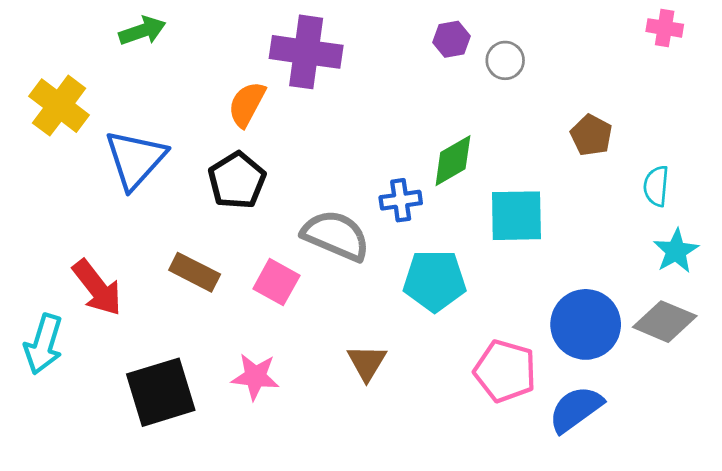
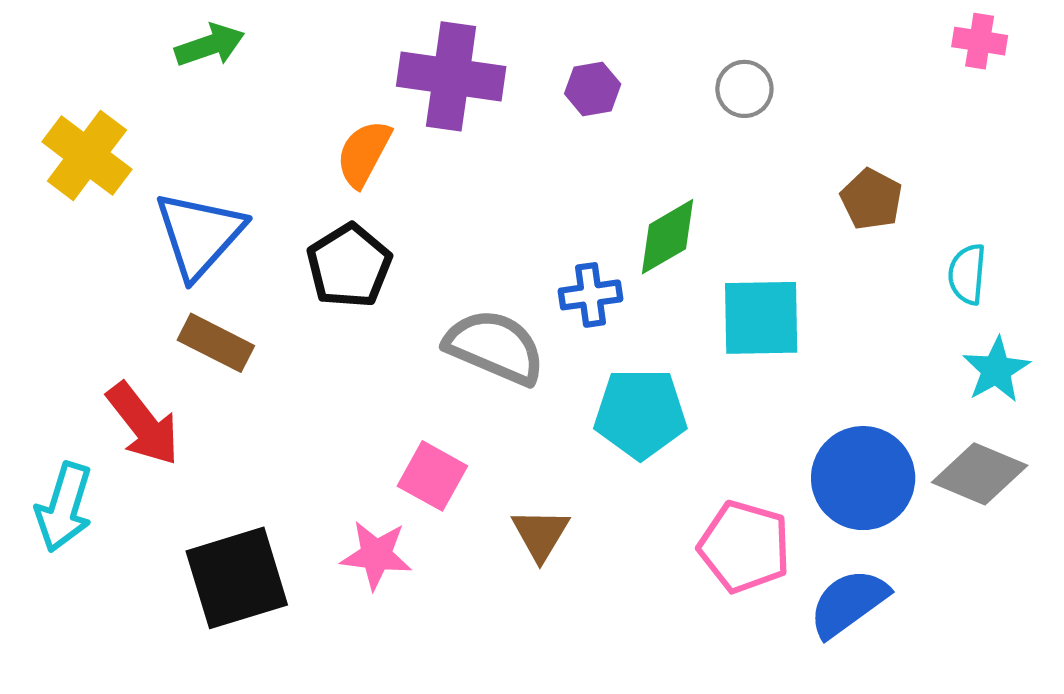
purple hexagon: (452, 39) -> (593, 89), moved
brown rectangle: (195, 272) -> (216, 343), moved
pink square: (276, 282) -> (432, 476), moved

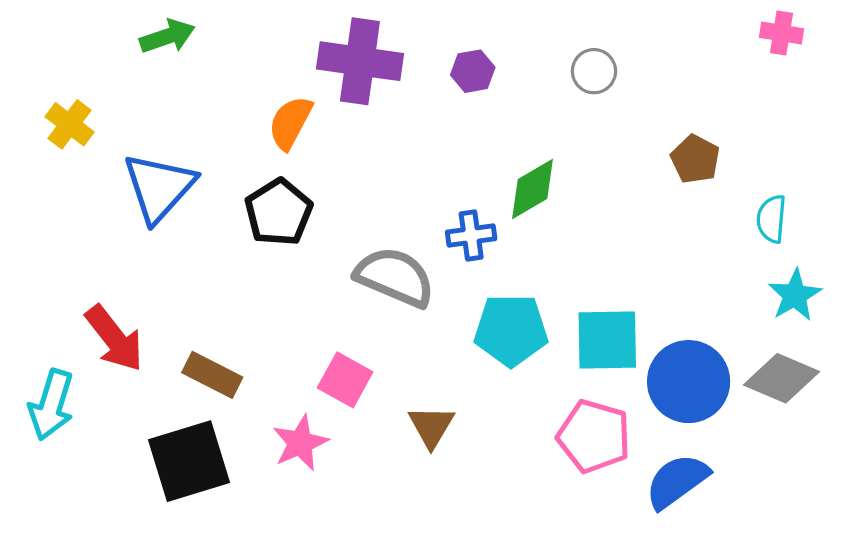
yellow cross: (87, 156) -> (70, 124), size x0.7
cyan square: (761, 318) -> (607, 340), moved
brown rectangle: (216, 343) -> (212, 375), moved
pink star: (376, 555) -> (300, 443), turned -30

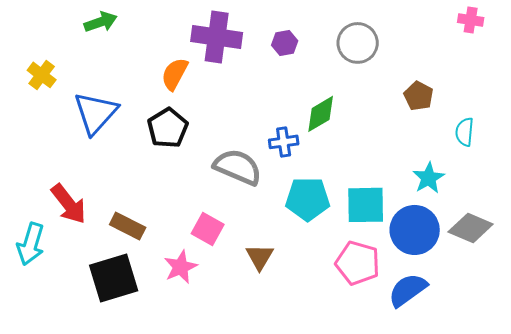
gray circle: (594, 71) -> (358, 43), size x1.5
cyan star: (795, 295) -> (429, 178), moved

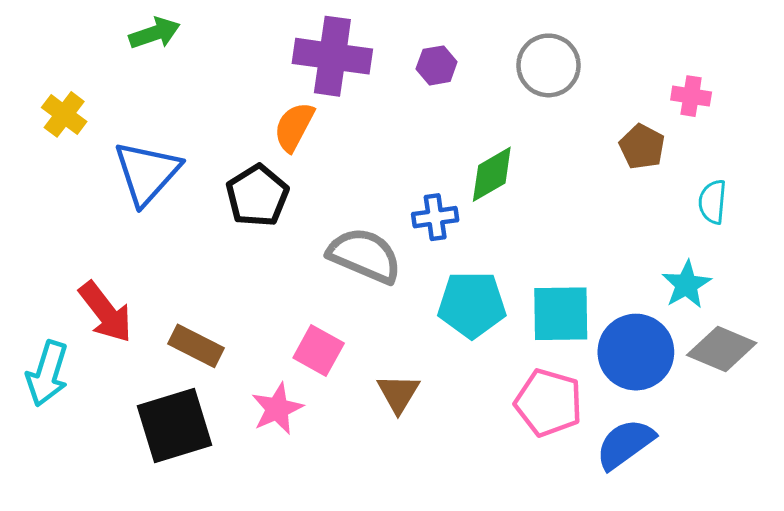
pink cross: (471, 20) -> (691, 96), moved
orange semicircle: (175, 74) -> (294, 127), moved
cyan star: (429, 178) -> (686, 285), moved

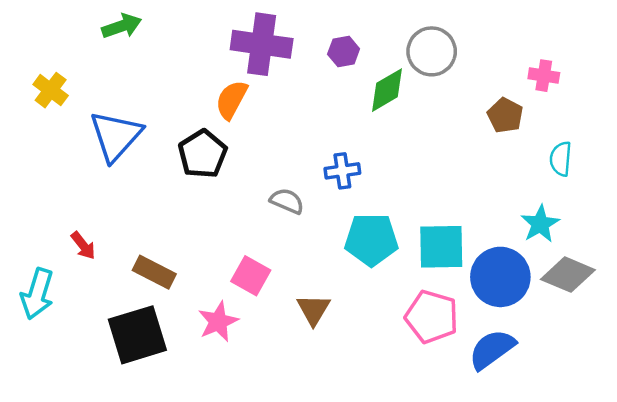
green diamond: (492, 174) -> (387, 90), moved
gray semicircle: (365, 255) -> (287, 201), size x0.6
red arrow: (106, 312) -> (83, 246), size x0.6

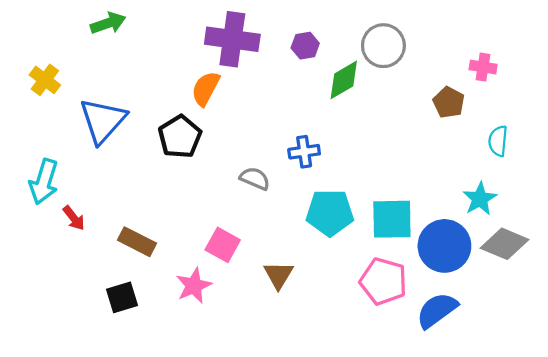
cyan arrow: (37, 294) -> (44, 182), moved
black square: (137, 335) -> (122, 297), size x0.6

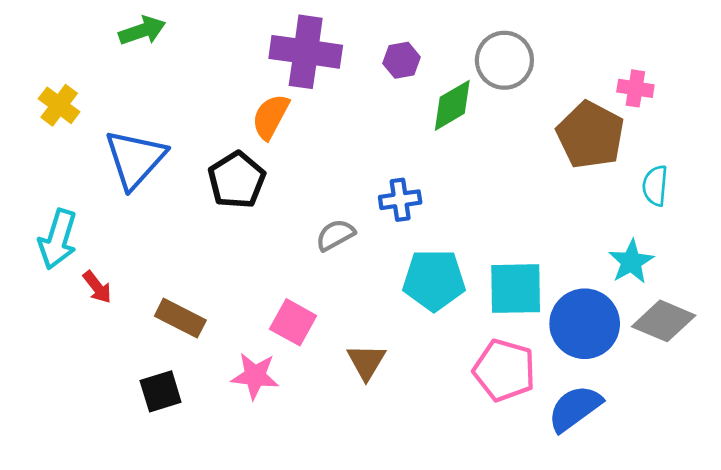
brown pentagon: (449, 102) -> (590, 135), size x1.6
gray semicircle: (255, 178) -> (335, 235), turned -52
pink star: (194, 286) -> (255, 376), turned 30

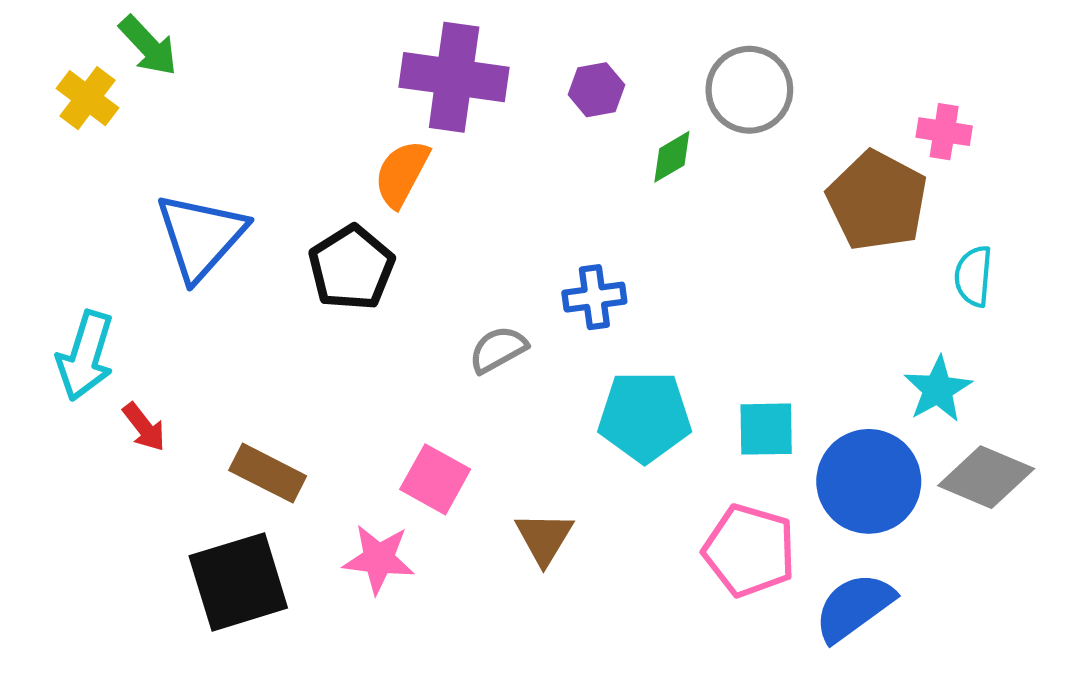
green arrow: (142, 31) -> (148, 46), moved, turned 66
yellow cross: (59, 105) -> (88, 98), moved
green diamond: (452, 105) -> (672, 157), size x0.7
cyan square: (516, 289) -> (766, 429), size x0.7
black square: (161, 391) -> (238, 582), size x1.6

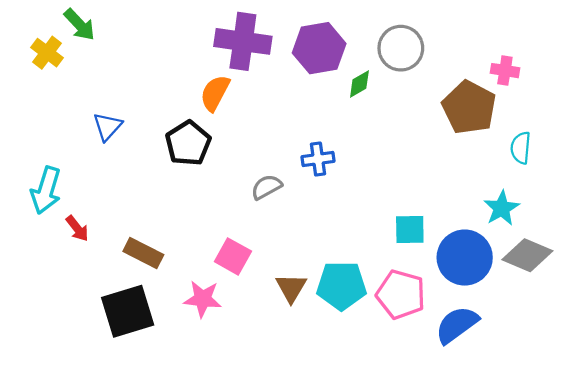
purple hexagon: (596, 90) -> (319, 48), size x1.8
blue triangle: (201, 236) -> (107, 127), size x0.6
cyan pentagon: (645, 416) -> (341, 286), moved

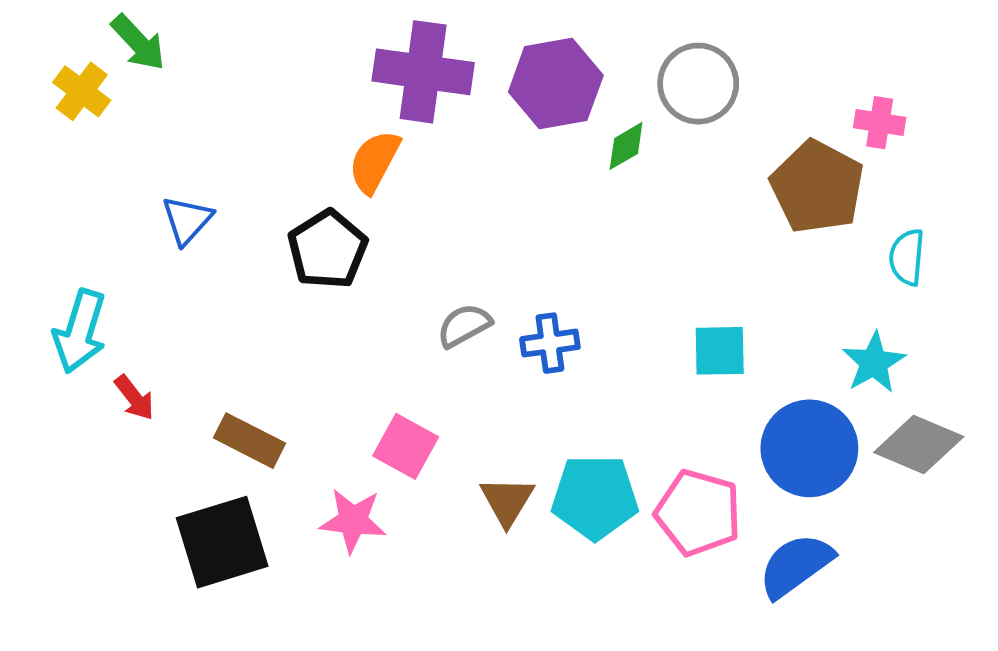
blue cross: (318, 159) -> (550, 343), moved
cyan square: (410, 230) -> (720, 351), moved

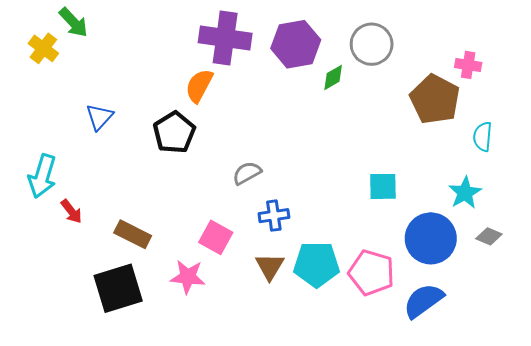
blue cross: (550, 343) -> (274, 216), moved
gray diamond: (919, 444) -> (489, 236), size x0.6

